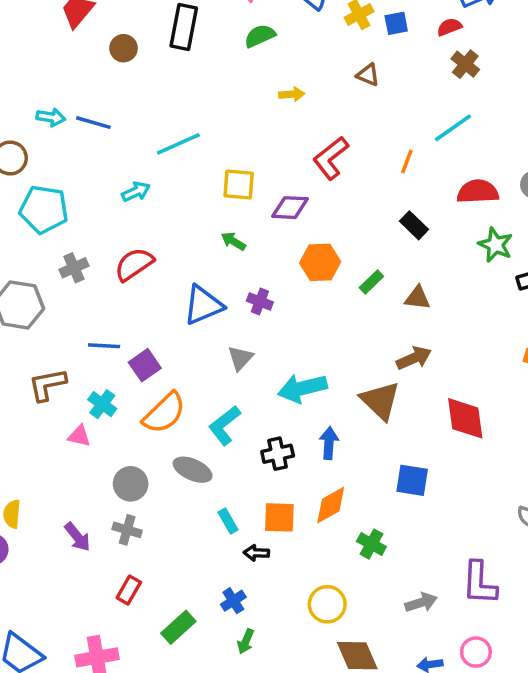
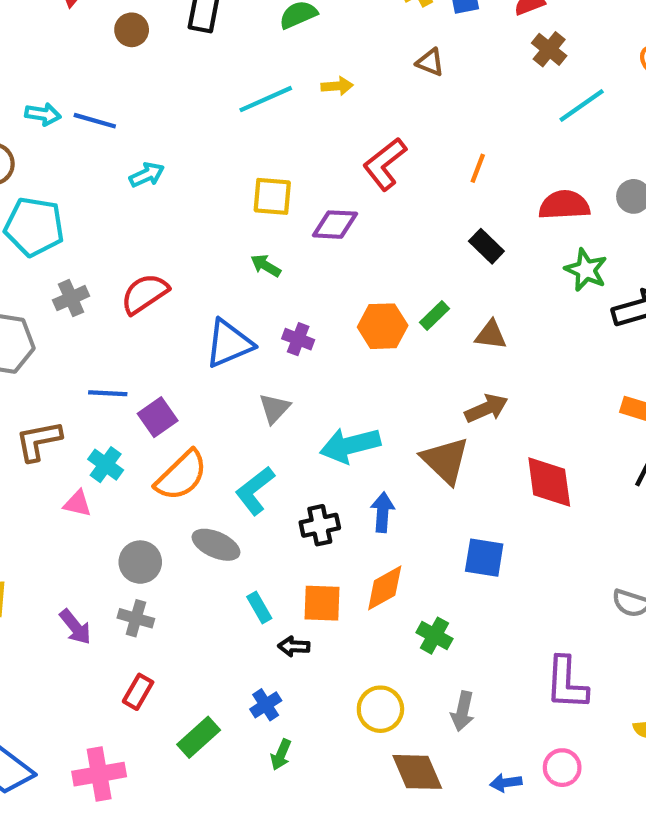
cyan line: (453, 128) -> (582, 106), moved
cyan line: (178, 144) -> (266, 99), moved
cyan arrow: (136, 192) -> (147, 175), moved
orange hexagon: (320, 262) -> (383, 326), moved
gray arrow: (421, 602) -> (463, 711), moved, turned 120

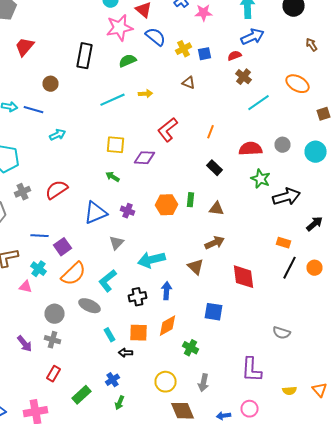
brown circle: (132, 30) -> (50, 84), moved
green rectangle: (434, 315) -> (190, 200), turned -40
brown triangle: (445, 460) -> (196, 267), size x0.7

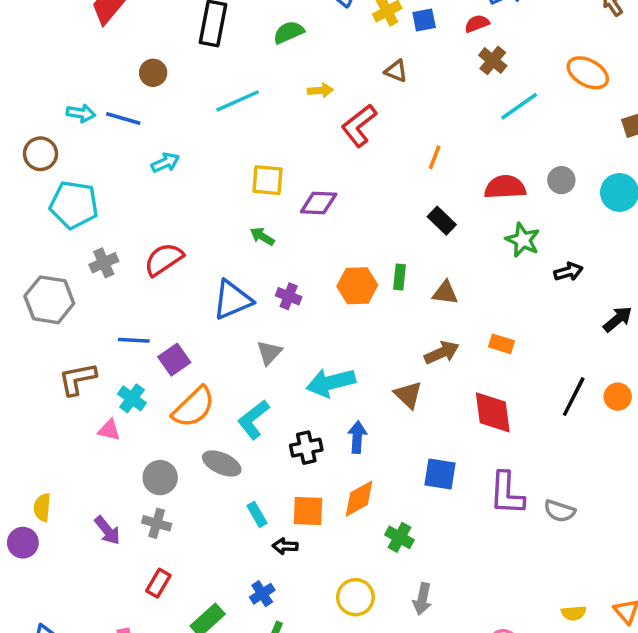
cyan line: (112, 100) -> (238, 101), moved
red L-shape: (168, 130) -> (359, 126), moved
black arrow: (286, 197) -> (568, 272), size x0.6
orange rectangle: (284, 243) -> (502, 344), moved
purple L-shape: (252, 370) -> (507, 493), moved

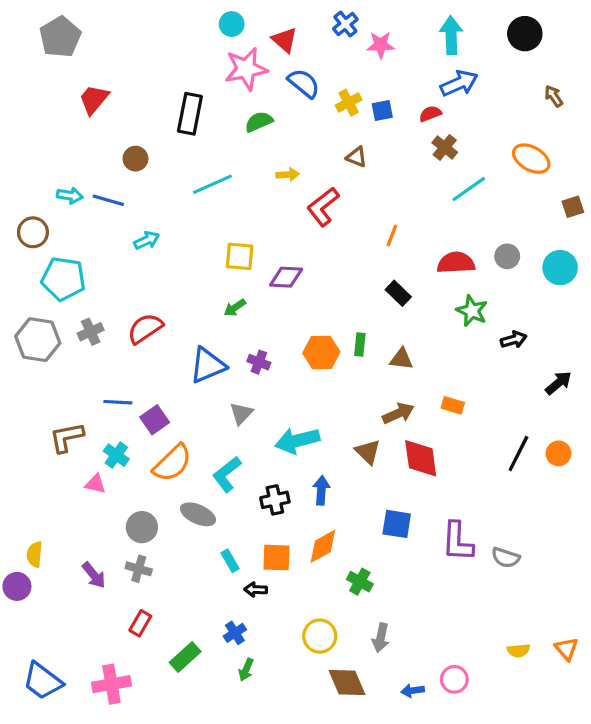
green arrow: (262, 236) -> (235, 308), turned -65
gray hexagon: (49, 300) -> (38, 340), moved
red diamond: (493, 412) -> (421, 458), moved

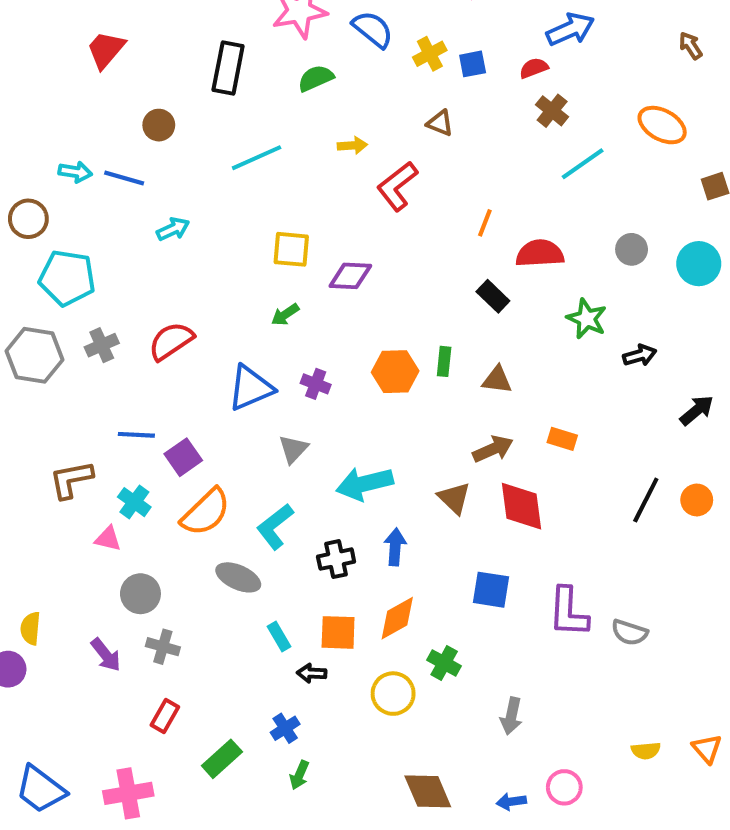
red semicircle: (456, 263) -> (540, 253), moved
gray circle: (142, 527) -> (140, 594), moved
yellow circle: (320, 636) -> (393, 694), moved
gray arrow: (381, 638) -> (511, 716), moved

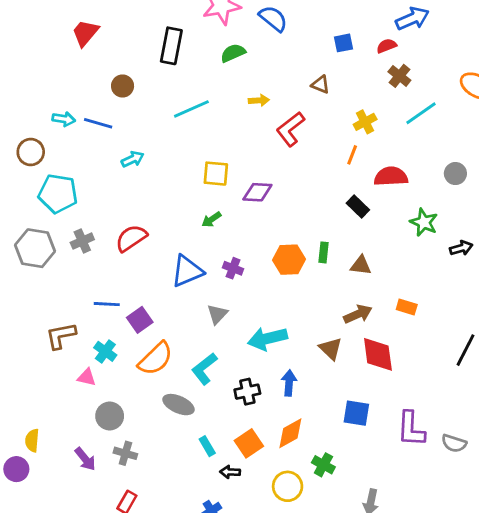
yellow cross: (430, 54) -> (365, 122), moved
orange square: (338, 632) -> (249, 443), turned -36

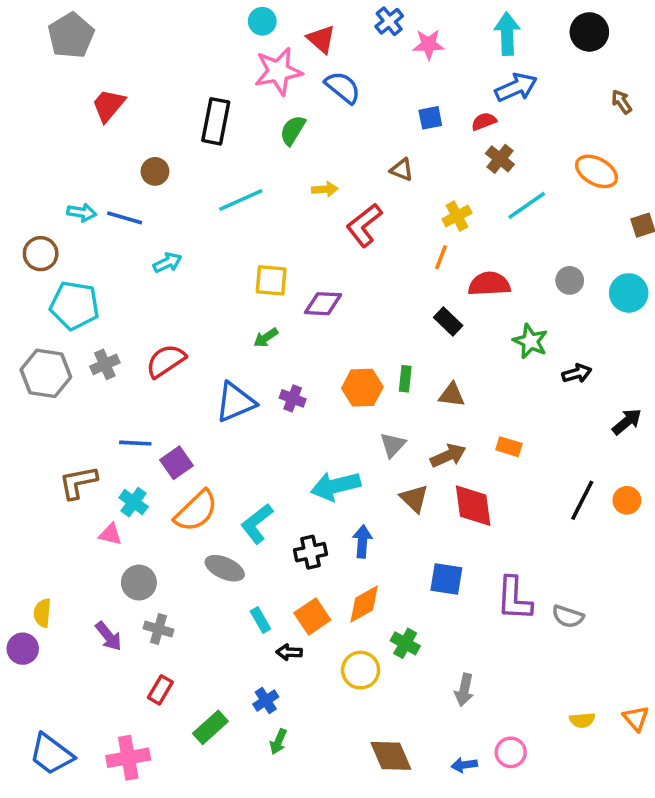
green semicircle: (233, 53) -> (293, 130), turned -35
gray triangle: (217, 314) -> (393, 445), moved

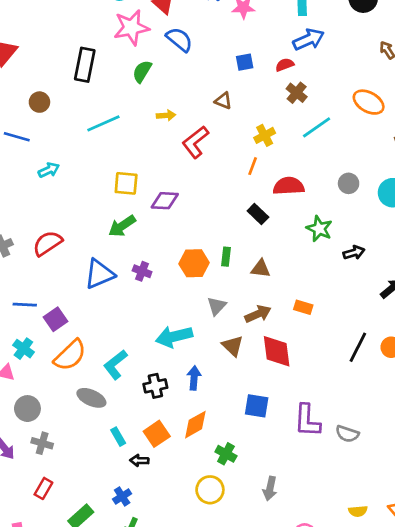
green arrow: (266, 338) -> (122, 226), size x1.5
yellow circle: (361, 670) -> (210, 490), moved

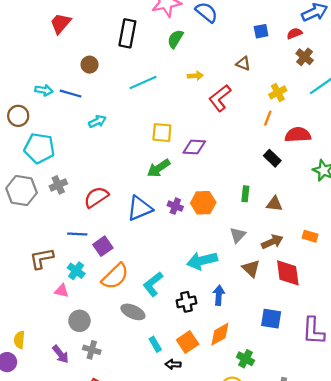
red semicircle: (47, 243) -> (96, 197), moved
orange hexagon: (194, 263) -> (203, 203), moved

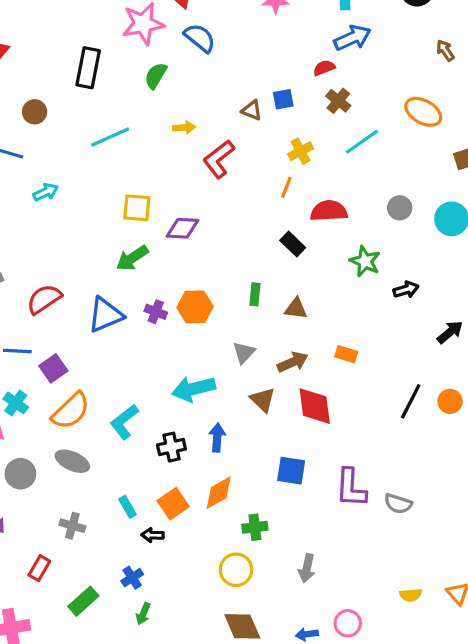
blue square: (261, 31) -> (283, 99), moved
gray ellipse: (133, 312) -> (72, 461), moved
gray cross: (92, 350) -> (72, 526), moved
green cross: (245, 359) -> (255, 527), turned -36

